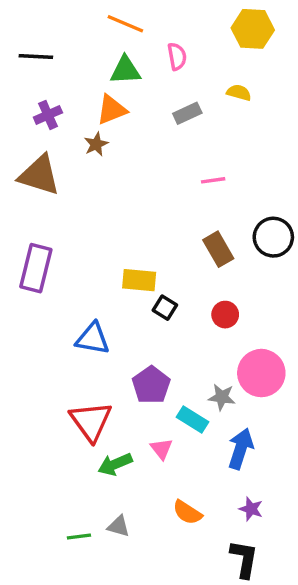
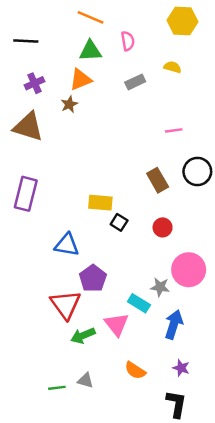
pink line: (213, 180) -> (174, 130), moved
purple pentagon: (151, 385) -> (93, 278), moved
pink triangle: (162, 449) -> (117, 324), size x1.5

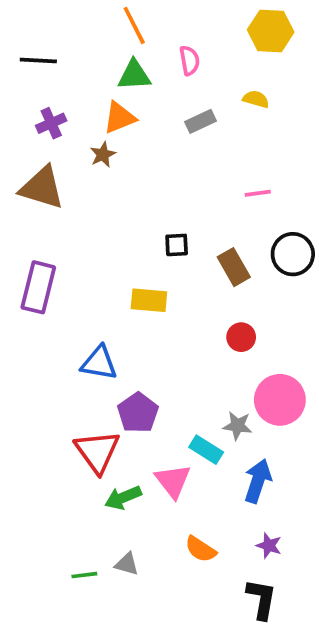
orange line: (90, 17) -> (134, 25), turned 40
black square: (119, 222) -> (177, 245), moved, turned -35

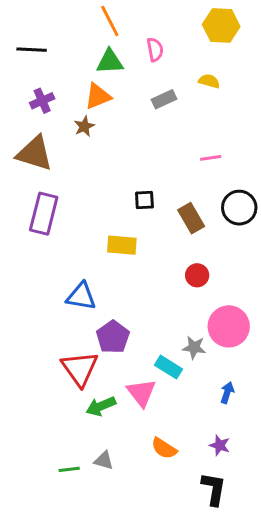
purple rectangle: (38, 287) -> (44, 214), moved
blue arrow: (258, 481) -> (227, 393), moved, size x0.6

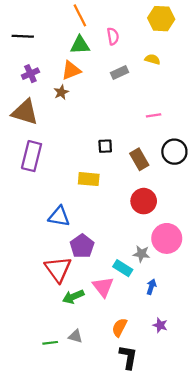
red circle: (197, 275) -> (144, 201), size x1.5
blue arrow: (227, 393) -> (151, 287), moved
orange semicircle: (164, 448) -> (119, 327), turned 84
black L-shape: (214, 489) -> (128, 357), moved

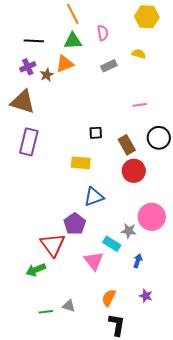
black line: (23, 36) -> (34, 41), moved
brown star: (61, 92) -> (47, 75), moved
red circle: (144, 201) -> (134, 171), moved
blue triangle: (59, 216) -> (94, 197), moved, turned -30
green arrow: (73, 297) -> (36, 270), moved

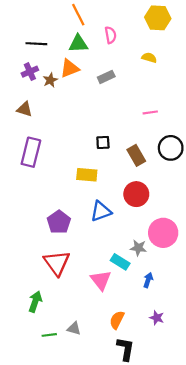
gray rectangle: (109, 66) -> (106, 77), moved
brown triangle: (23, 102) -> (25, 109), size x0.6
red circle: (134, 171) -> (136, 194), moved
purple pentagon: (75, 224) -> (59, 222), moved
green arrow: (36, 270) -> (35, 302), moved, turned 132

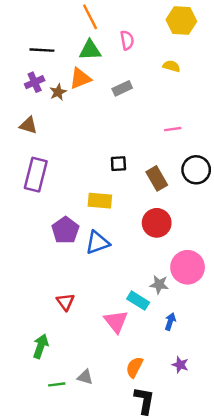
blue triangle: (101, 211) -> (97, 243), moved
purple pentagon: (59, 222) -> (65, 230), moved
red triangle: (57, 263) -> (65, 302), size x0.6

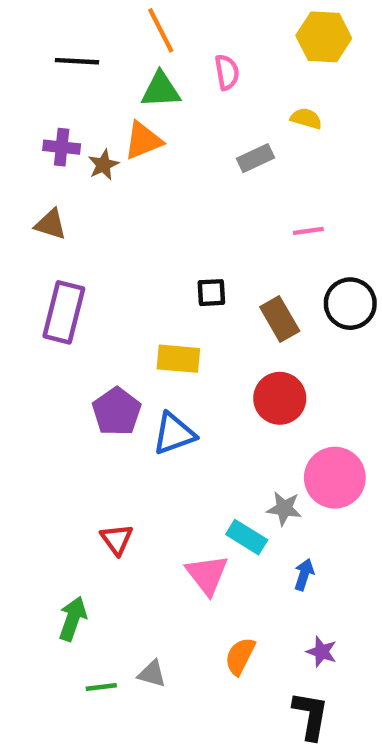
black line: (42, 50) -> (77, 61), moved
purple cross: (35, 82) -> (62, 147), turned 30
gray rectangle: (122, 88) -> (255, 158), moved
black L-shape: (144, 401) -> (311, 716), moved

